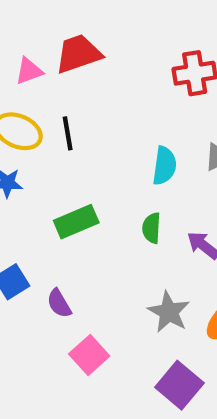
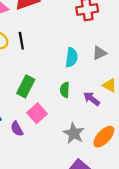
green rectangle: (76, 222) -> (26, 86), turned -40
pink square: (89, 355) -> (37, 113), moved

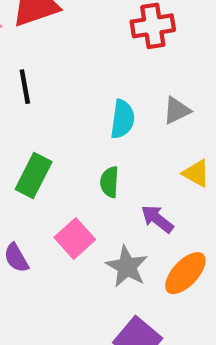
purple arrow: (92, 99) -> (157, 219), moved
pink square: (37, 113) -> (75, 238), moved

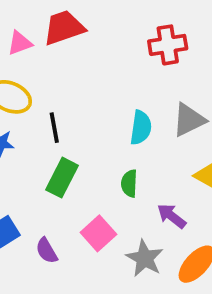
black line: (25, 87) -> (54, 128), moved
gray triangle: (177, 110) -> (189, 120), size x1.4

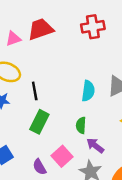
red cross: (168, 45) -> (93, 27), moved
purple arrow: (172, 216) -> (95, 146), moved
purple semicircle: (47, 251) -> (39, 167), moved

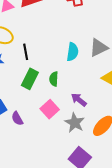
green semicircle: (81, 125) -> (54, 79), moved
purple semicircle: (39, 167) -> (17, 119), moved

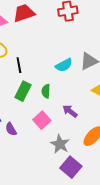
cyan semicircle: (73, 52) -> (64, 65), turned 54
gray star: (75, 123) -> (60, 144), moved

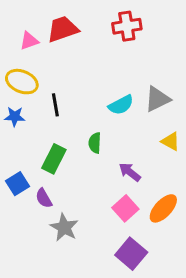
green rectangle: (23, 91) -> (54, 159), moved
pink square: (42, 120) -> (125, 208), moved
gray star: (60, 144) -> (64, 227), moved

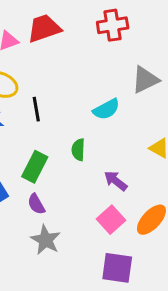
gray triangle: (157, 99) -> (145, 80), moved
purple semicircle: (44, 198) -> (36, 204), moved
purple square: (131, 254) -> (117, 268), turned -32

